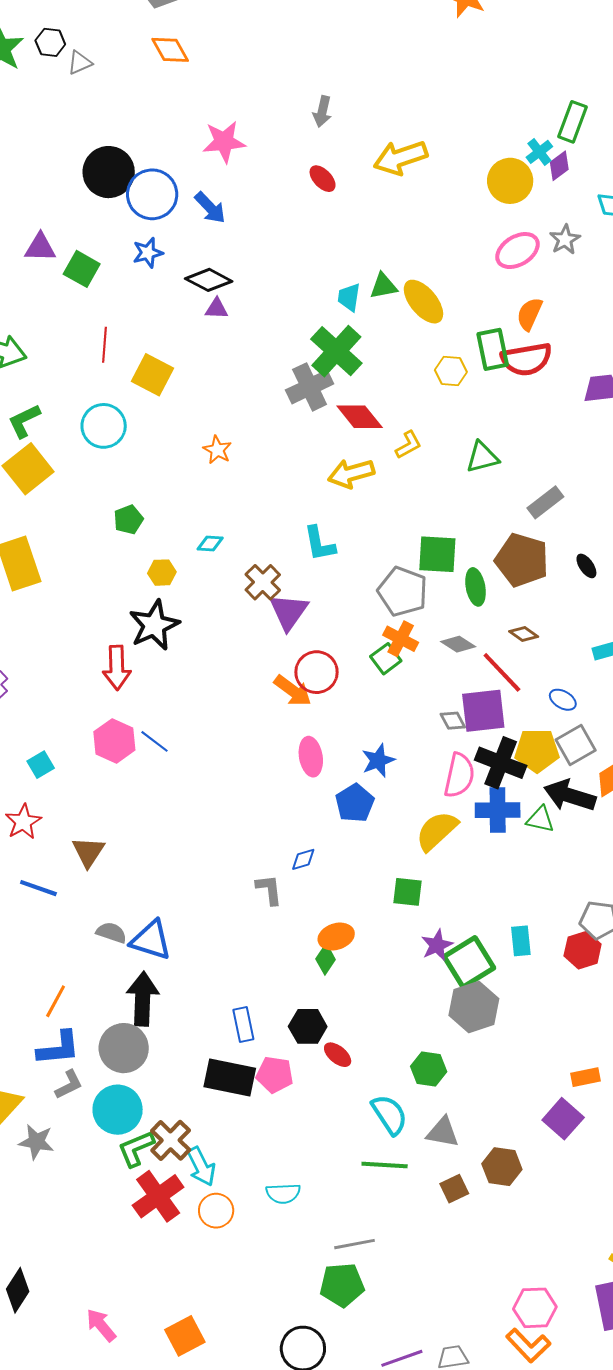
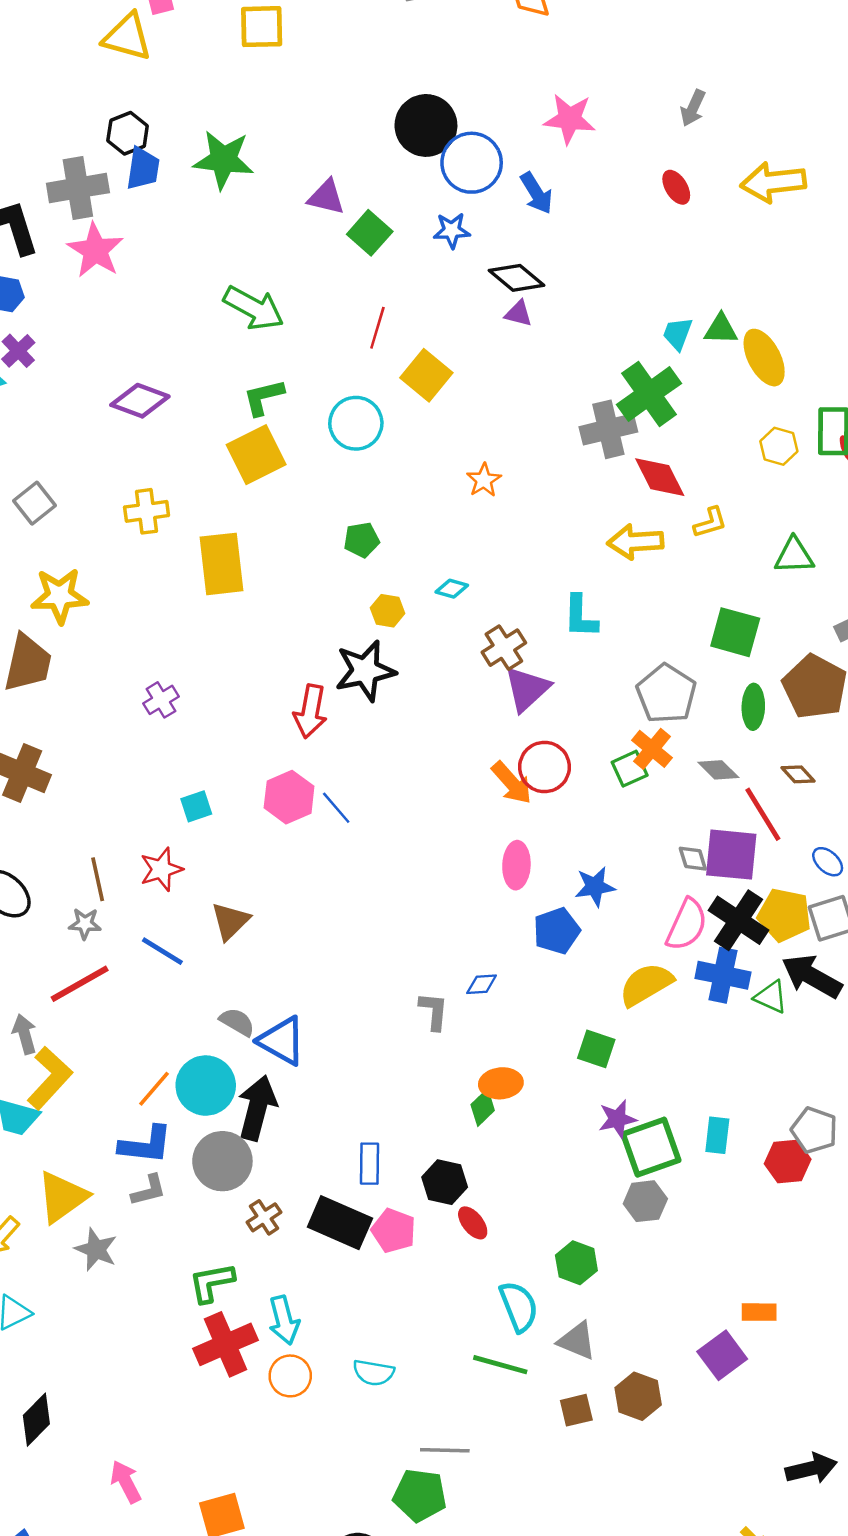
green square: (437, 554) -> (735, 632), moved
gray hexagon: (474, 1007) -> (645, 1201), size x0.7
cyan circle: (118, 1110) -> (206, 1086), moved
brown cross: (171, 1140) -> (264, 1217), moved, size x0.7

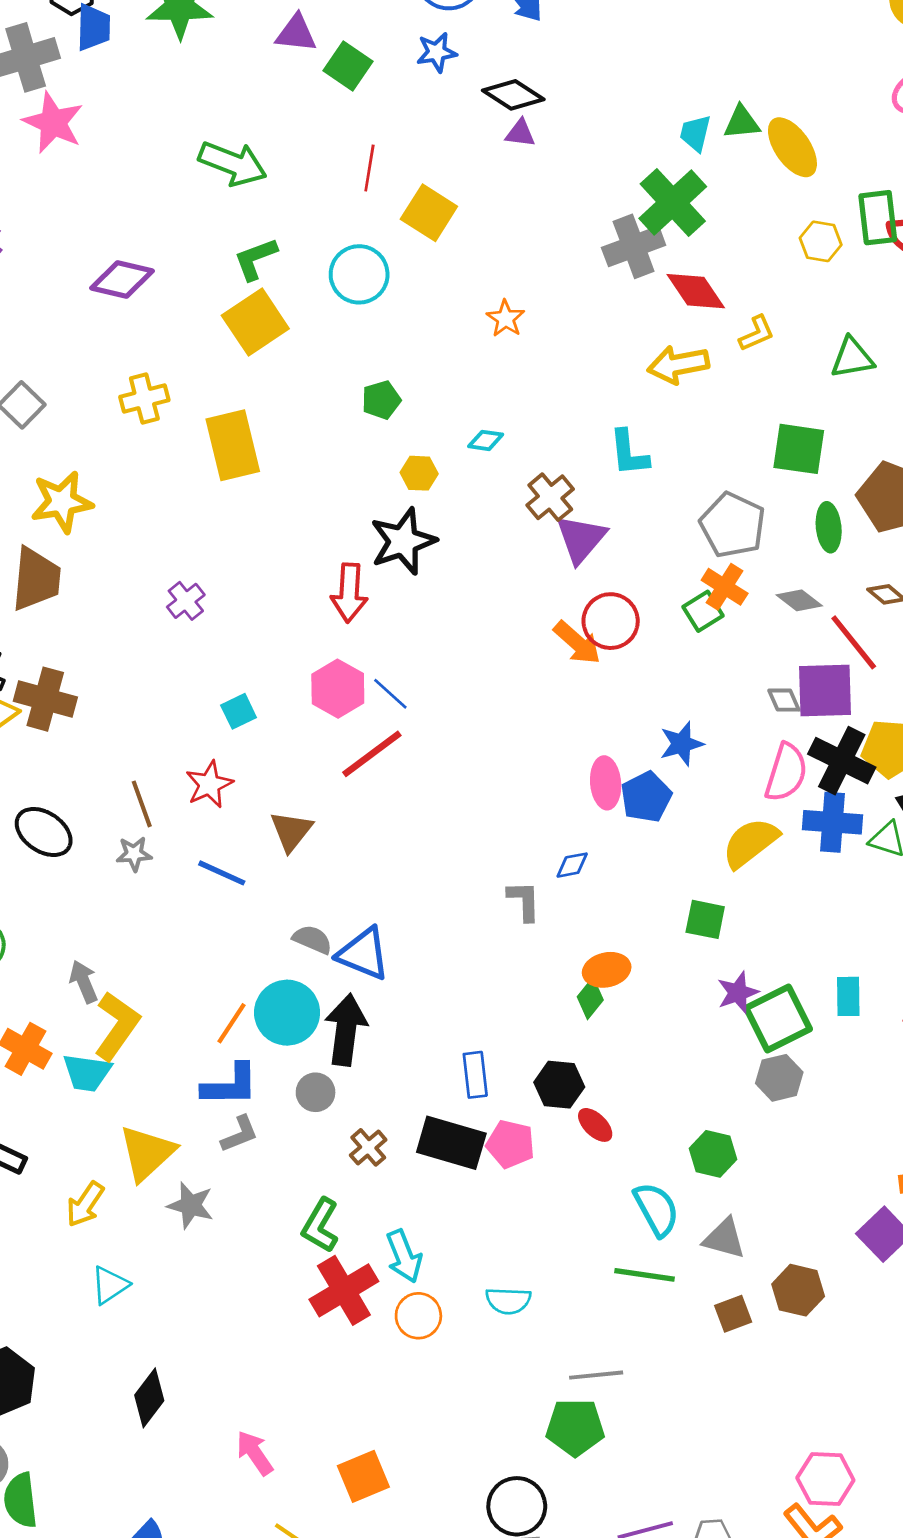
pink ellipse: (516, 865) -> (606, 783), moved
red line: (80, 984) -> (372, 754), moved
gray circle: (222, 1161) -> (316, 1092), size x0.6
green L-shape: (212, 1283) -> (320, 1225), turned -42

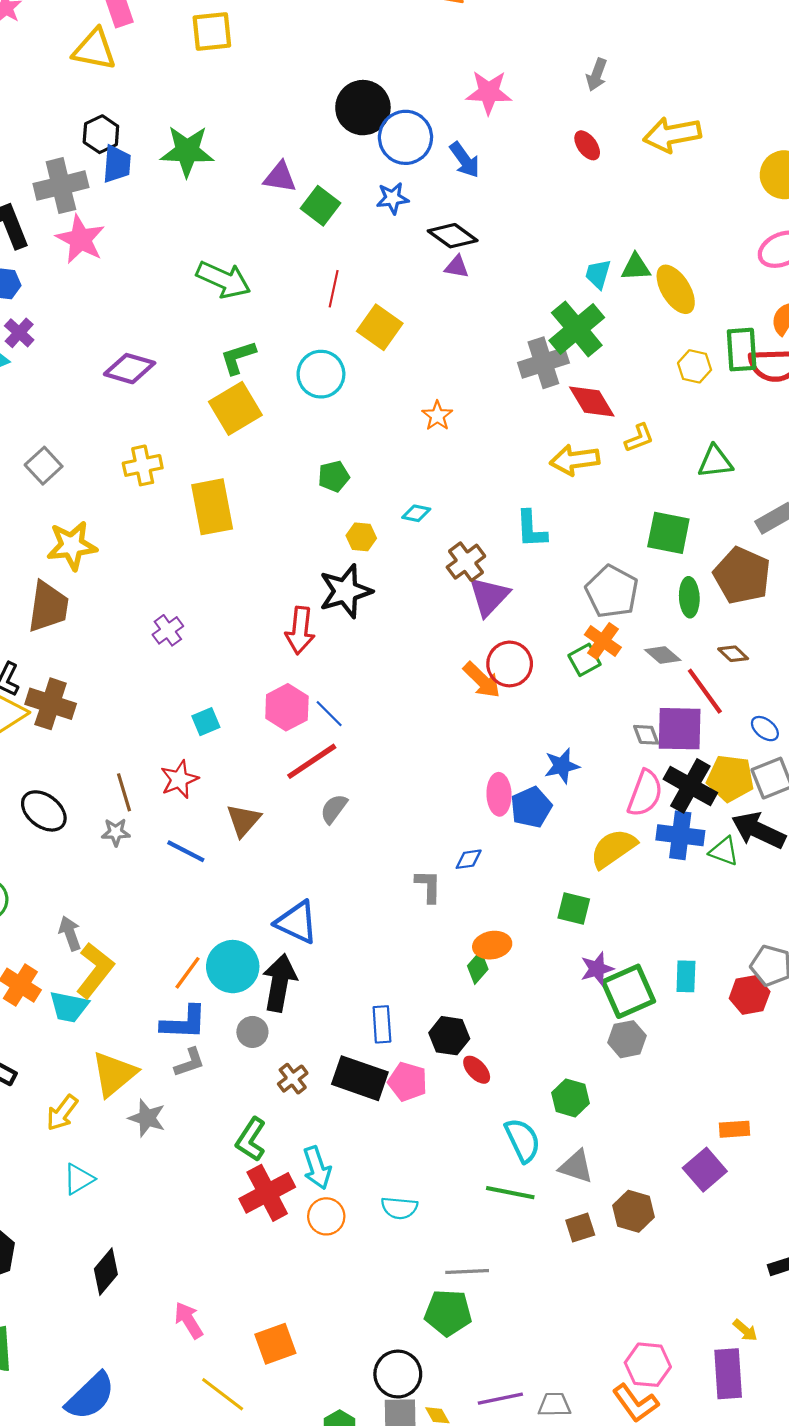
gray semicircle: (312, 939) -> (334, 809), moved, turned -80

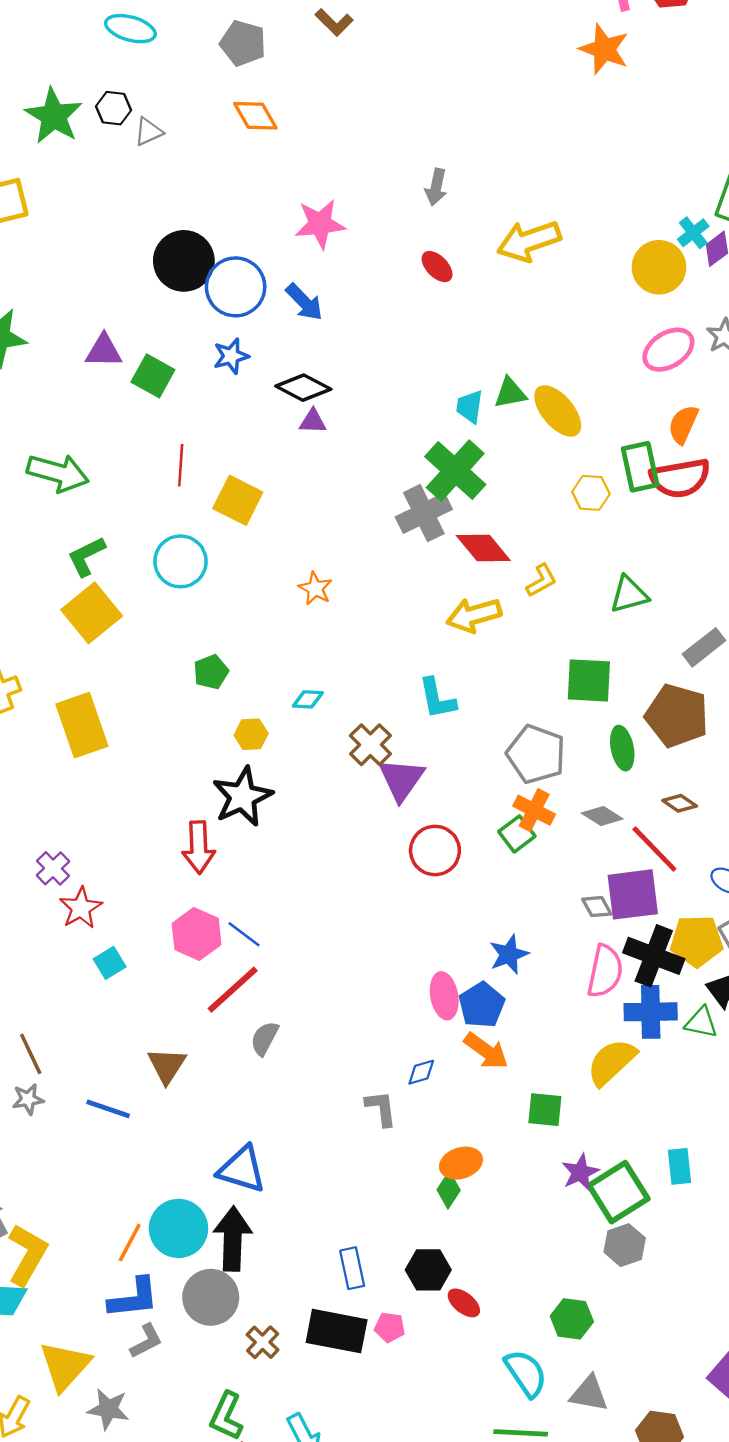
orange arrow: (482, 680) -> (486, 1051), moved
red star: (179, 779) -> (81, 908), moved
yellow semicircle: (613, 848) -> (612, 1062), moved
gray circle: (252, 1032) -> (211, 1297), size x1.6
pink pentagon: (408, 1082) -> (390, 1327), size x0.7

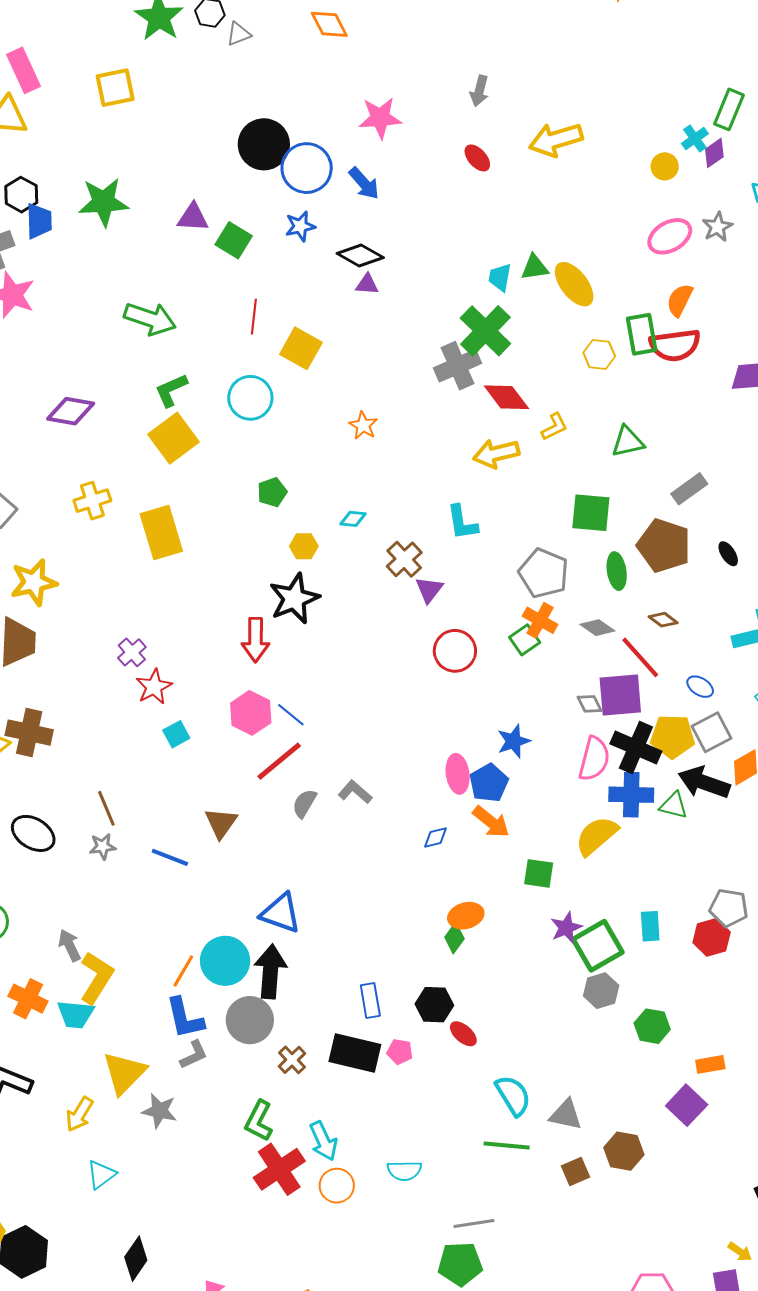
yellow circle: (659, 267) -> (665, 166), size x0.6
purple triangle: (401, 779) -> (429, 590), size x0.7
gray L-shape: (381, 1108) -> (355, 792), moved, turned -44
blue L-shape: (134, 1298) -> (185, 1018), turned 81
green hexagon: (572, 1319) -> (652, 1026), moved

